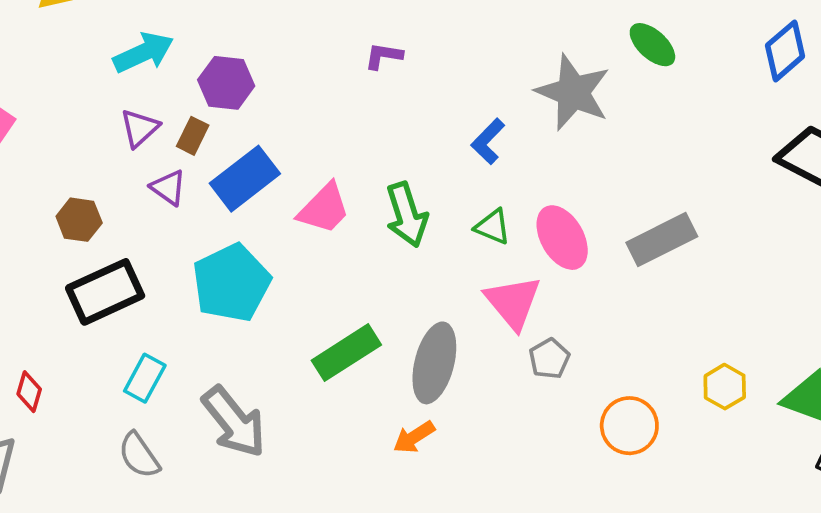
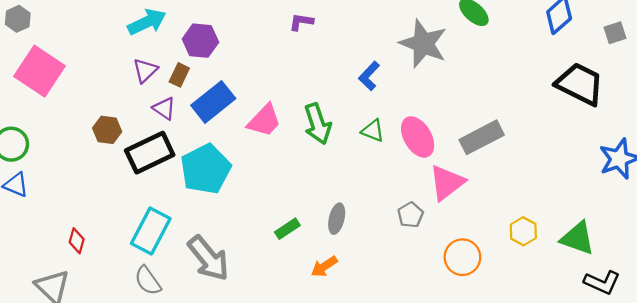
black rectangle: (105, 292) -> (150, 153), moved
pink triangle: (513, 302) -> (447, 183), moved, turned 33
green rectangle: (346, 353) -> (287, 229), moved, size x0.6
gray ellipse: (434, 363) -> (337, 219), size x0.6
cyan rectangle: (145, 378) -> (151, 231), size x1.5

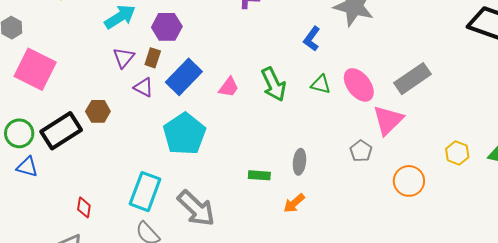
pink trapezoid: (264, 120) -> (229, 87), size x0.7
black rectangle: (150, 153) -> (61, 131), moved
green rectangle: (287, 229) -> (259, 175), turned 45

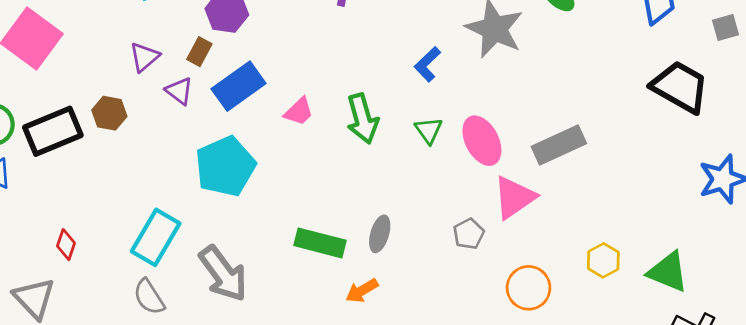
purple triangle: (124, 58) -> (144, 57), moved
green triangle: (321, 84) -> (429, 130), turned 30
green rectangle: (259, 175) -> (320, 243), size x1.6

